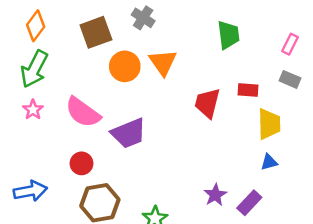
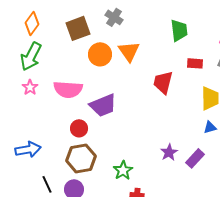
red rectangle: (248, 90) -> (195, 63), moved
pink semicircle: (83, 112) -> (68, 89), turned -32
red circle: (81, 163) -> (79, 128), moved

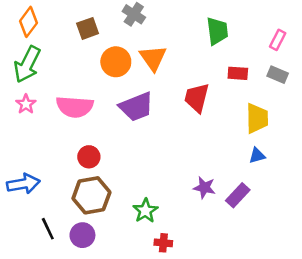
brown square: (78, 28) -> (88, 28), size x0.7
purple trapezoid: (103, 105) -> (136, 107), moved
purple star: (169, 152) -> (204, 188), turned -30

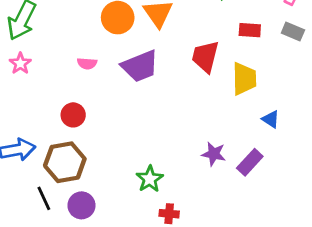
pink semicircle: (75, 107) -> (87, 63), moved, size x0.5
yellow trapezoid: (257, 118) -> (244, 79), moved
blue triangle: (257, 156) -> (271, 119), turned 48
red circle: (89, 157) -> (73, 115), moved
brown hexagon: (91, 195) -> (65, 162), moved

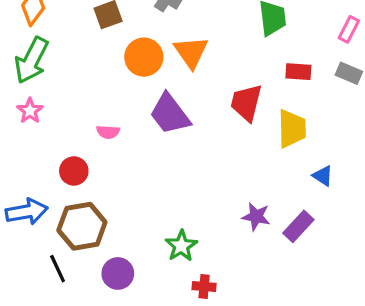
pink semicircle: (87, 63) -> (108, 132), moved
purple trapezoid: (140, 66) -> (170, 114), turned 75
red circle: (73, 115) -> (74, 171), moved
purple circle: (81, 205) -> (118, 273), moved

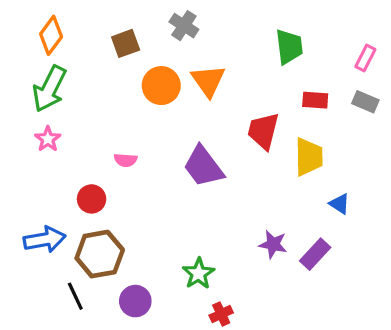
purple trapezoid: (170, 114) -> (203, 167), moved
red cross: (204, 287) -> (221, 314), turned -30

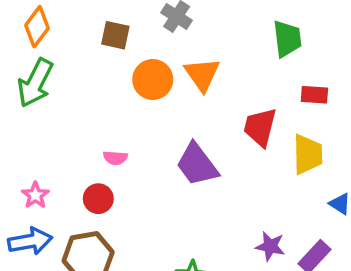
brown square: (126, 43) -> (115, 35), turned 32
pink star: (48, 139) -> (35, 195), moved
red circle: (92, 199) -> (98, 199), moved

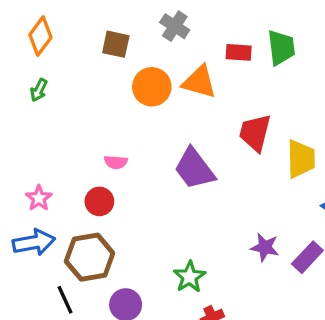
orange triangle: (202, 74) -> (199, 82), turned -39
green arrow: (35, 83) -> (39, 90), size x0.5
red rectangle: (314, 95) -> (239, 52), moved

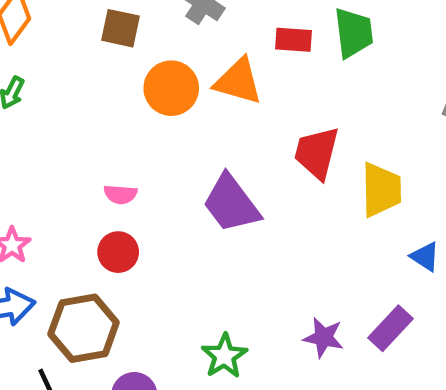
red circle: (99, 201) -> (118, 252), moved
purple star: (265, 247) -> (324, 337), moved

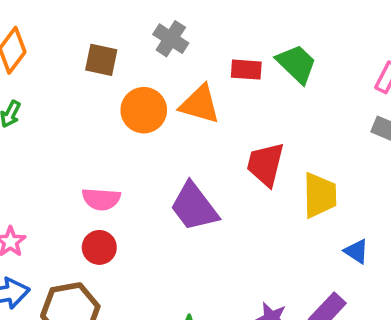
green trapezoid: (354, 33) -> (296, 64), turned -39
pink semicircle: (120, 194) -> (101, 199), size x1.4

